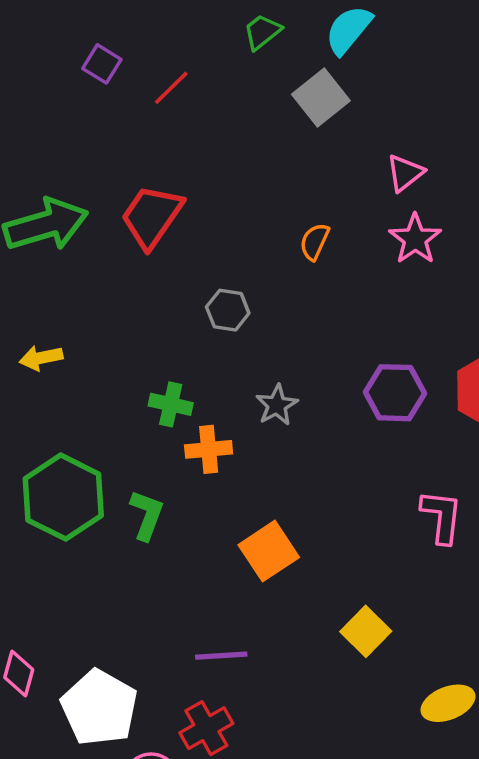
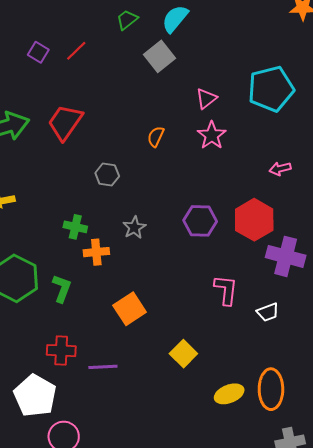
purple square: (102, 64) -> (38, 52), moved
red cross: (206, 728) -> (61, 351), moved, turned 32

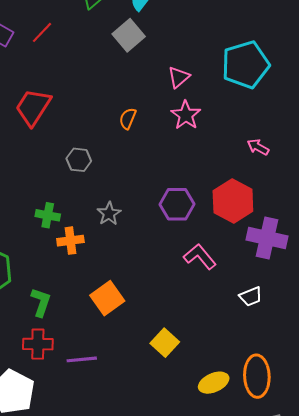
pink arrow: (280, 169) -> (258, 147), turned 45
green L-shape: (62, 288) -> (41, 302), moved
pink L-shape: (226, 290) -> (200, 257), moved, turned -44

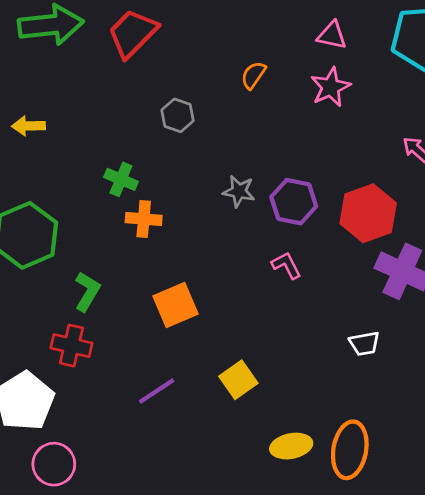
pink triangle: (179, 77) -> (332, 35), turned 40
gray star: (109, 214) -> (239, 191), moved, turned 30
pink L-shape: (200, 257) -> (286, 265), moved, size x0.7
purple line: (82, 359) -> (157, 391), moved, turned -40

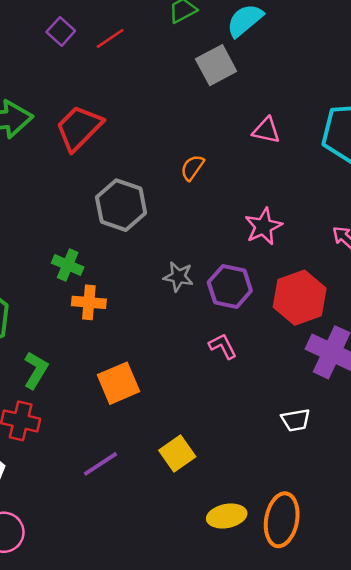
pink star: (331, 87) -> (263, 226), moved
gray hexagon: (178, 115) -> (121, 205), size x1.6

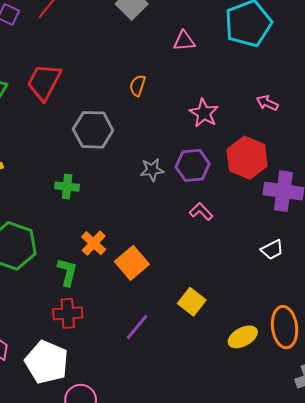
orange cross: (89, 302) -> (94, 243), moved, turned -35

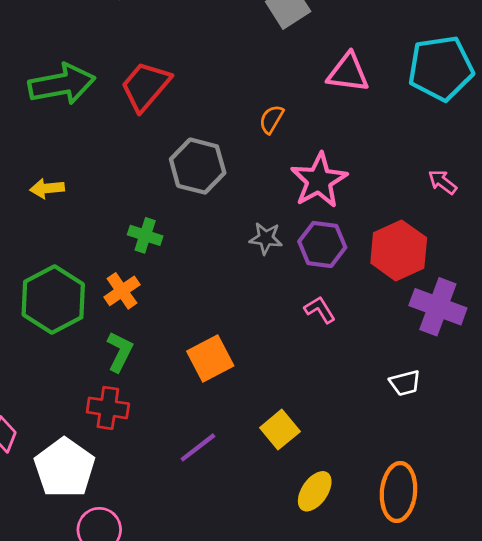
pink triangle: (184, 41) -> (348, 73), size x1.4
pink star: (204, 113) -> (319, 180), moved, size x1.4
orange cross: (94, 243) -> (122, 291), moved
yellow ellipse: (243, 337) -> (315, 491), moved, turned -40

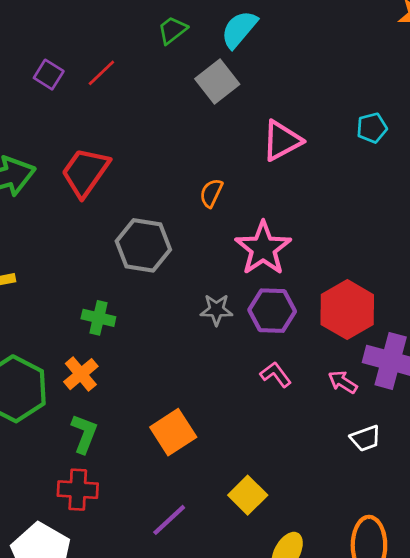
cyan pentagon: (441, 68) -> (372, 128), size x0.5
pink triangle: (348, 73) -> (282, 141), turned -30
pink arrow: (442, 182) -> (343, 382), moved

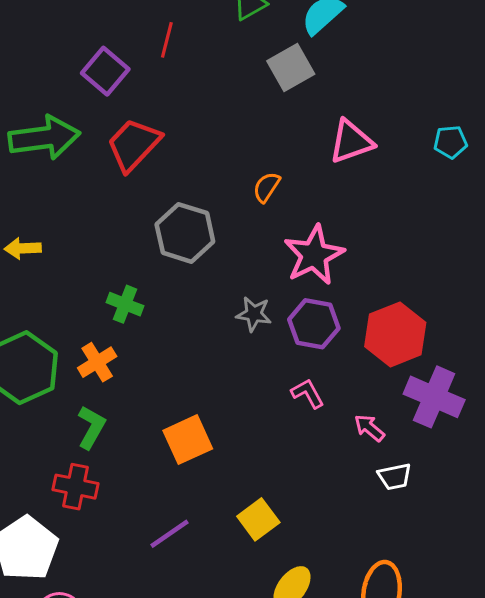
red line: (101, 73) -> (167, 40), turned -40
purple square: (49, 75) -> (105, 71), moved, size x1.4
pink arrow: (343, 382) -> (369, 428), moved

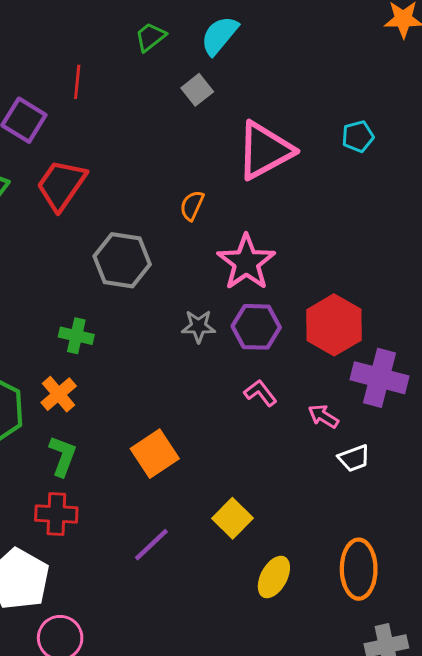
gray square: (291, 67) -> (197, 90), size x0.7
pink triangle: (351, 141) -> (265, 150), size x1.4

